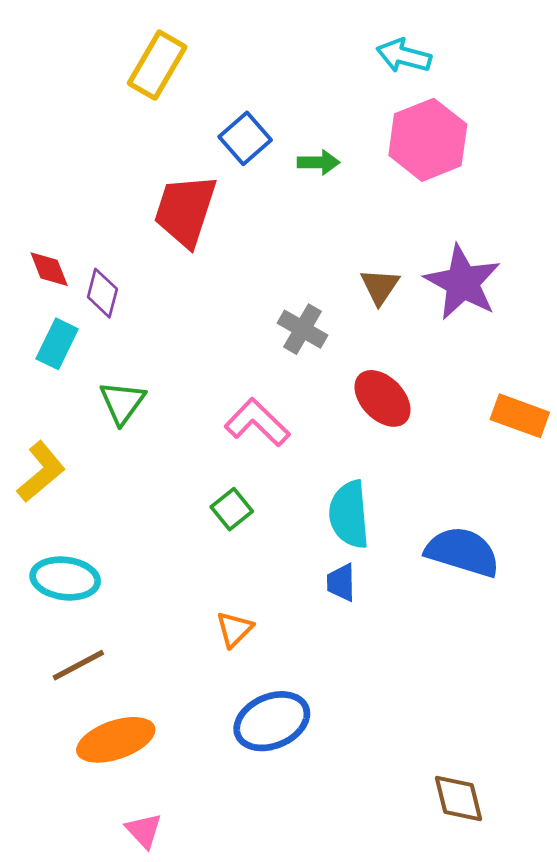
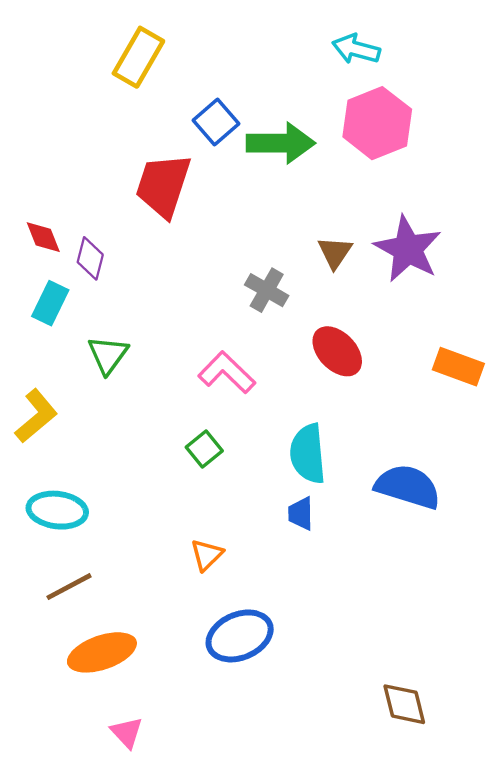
green arrow: (318, 162) -> (281, 143), size x1.8

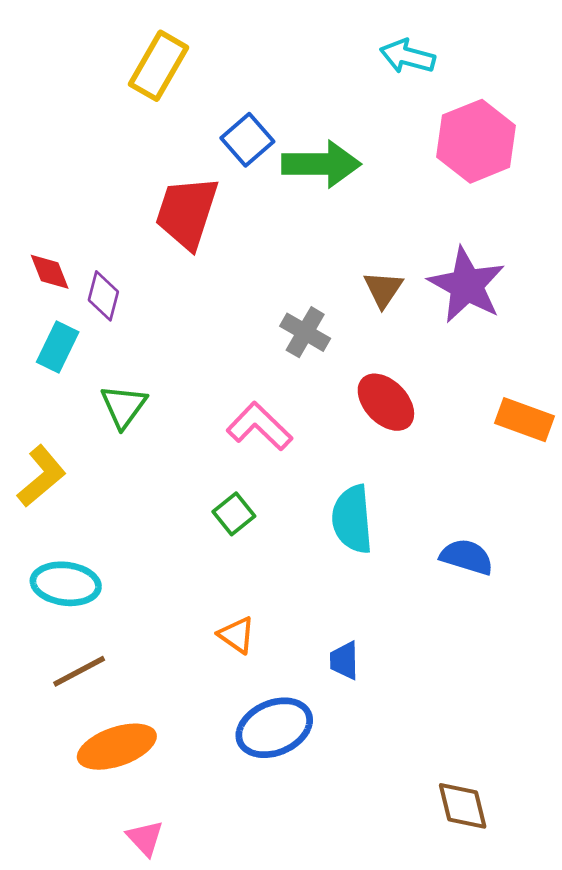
pink hexagon: (377, 123) -> (476, 141), moved
blue semicircle: (408, 487) -> (467, 557), size x0.7
blue trapezoid: (301, 514) -> (344, 660), moved
orange triangle: (207, 555) -> (237, 635), turned -40

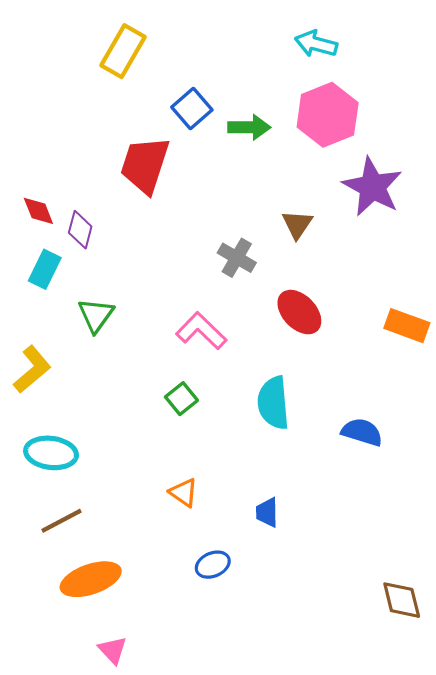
pink hexagon: (476, 141) -> (328, 115), moved
green arrow: (321, 164) -> (249, 127), size x0.7
purple star: (467, 285) -> (372, 187), moved
blue ellipse: (274, 728) -> (213, 565), size x0.6
brown diamond: (463, 806) -> (402, 600), moved

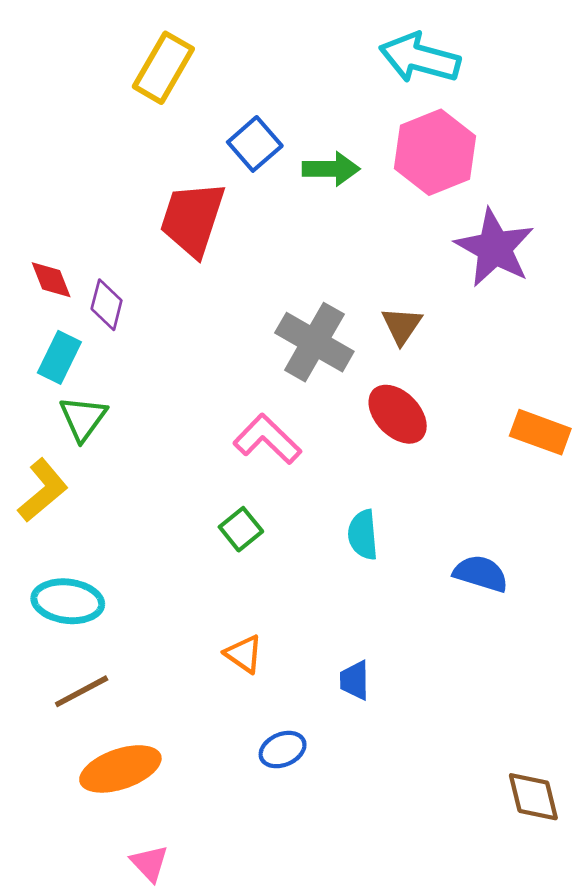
cyan arrow: (316, 44) -> (420, 58), size x1.4
brown triangle: (297, 224) -> (402, 325), moved
gray cross: (237, 258) -> (314, 342), size x1.5
green triangle: (96, 315) -> (83, 418), moved
cyan semicircle: (273, 403) -> (363, 535), size x0.7

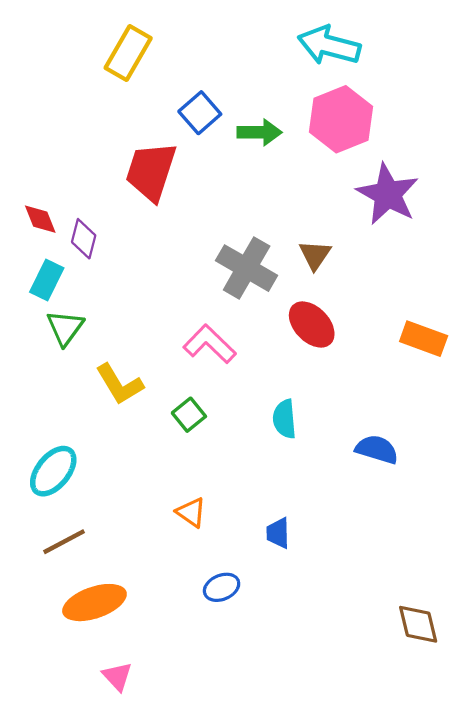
yellow L-shape: (43, 490) -> (119, 384), moved, turned 99
cyan ellipse: (68, 601) -> (53, 471), turned -58

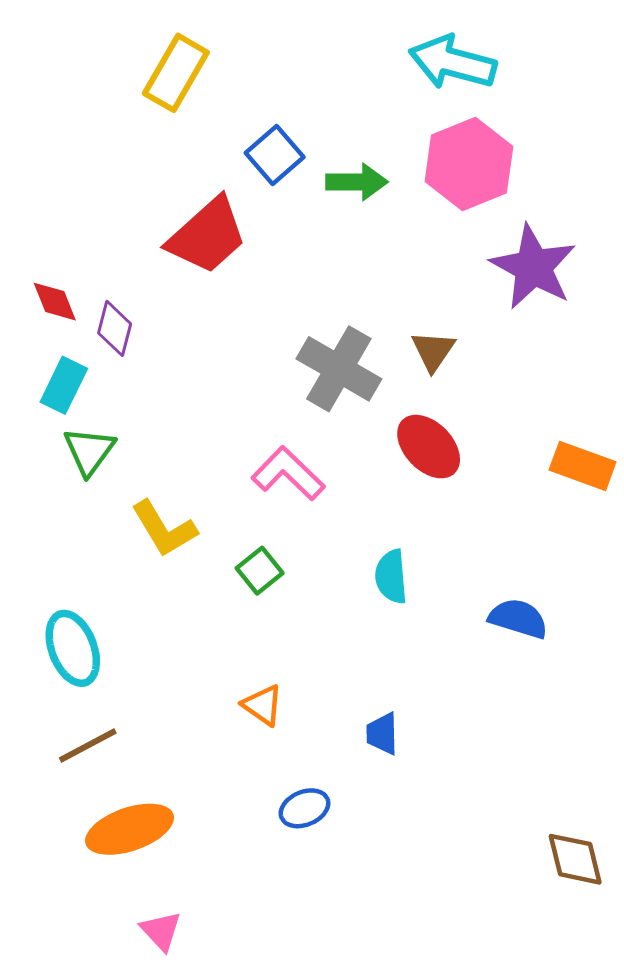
red trapezoid: (151, 171) -> (207, 236), turned -150
cyan ellipse: (53, 471) -> (73, 648), turned -60

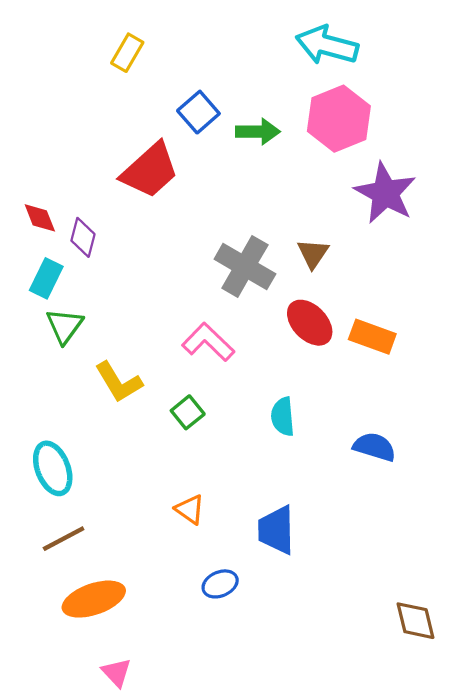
yellow rectangle: (176, 73) -> (127, 53), size x0.7
orange rectangle: (583, 466) -> (372, 337), moved
blue trapezoid: (382, 734) -> (276, 530), size x1.6

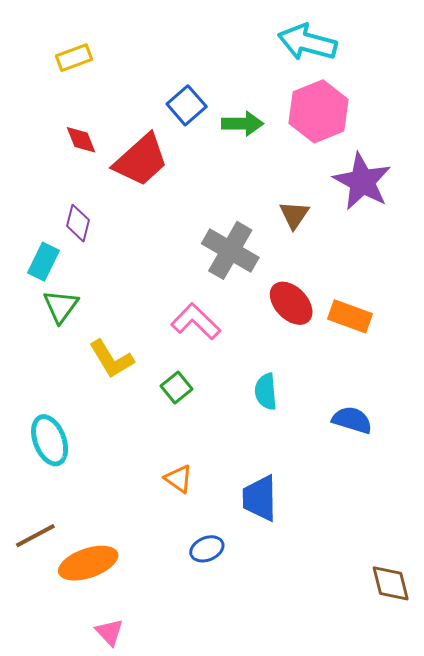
yellow rectangle: (127, 53) -> (74, 58), moved, turned 40
red diamond: (40, 218) -> (81, 140), moved
brown triangle: (313, 254) -> (294, 215), moved
brown line: (64, 539) -> (35, 536), moved

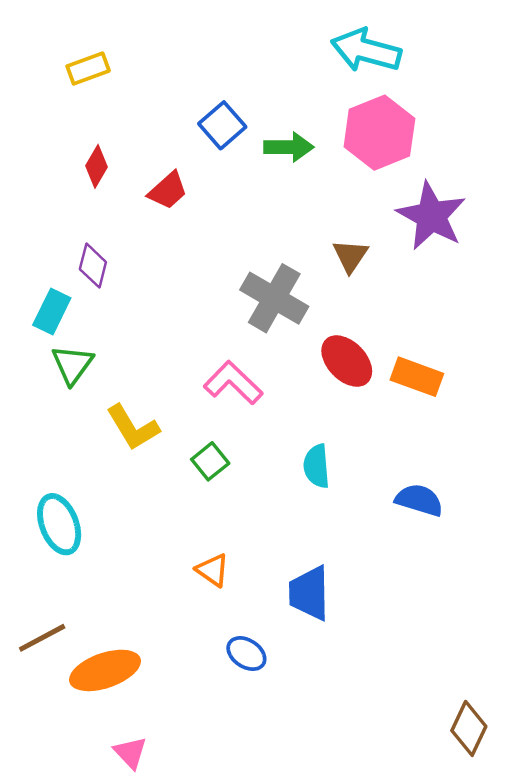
red diamond: (81, 140) -> (97, 166), turned 52
red trapezoid: (141, 160) -> (168, 191), size x0.6
blue ellipse: (207, 549) -> (246, 654), turned 56
brown diamond: (391, 583) -> (469, 728), moved, turned 39

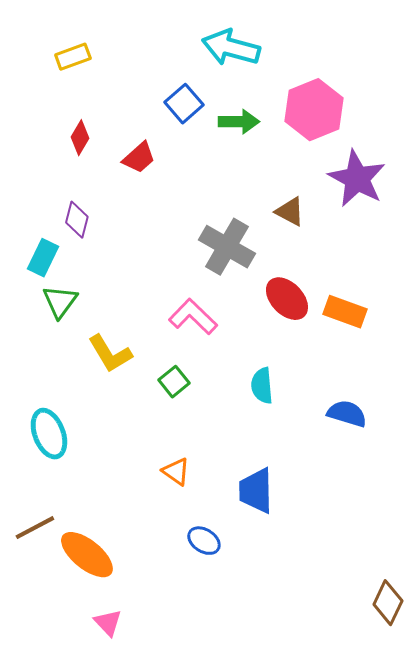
cyan arrow: (366, 50) -> (231, 48), moved
brown triangle: (350, 256) -> (290, 212), turned -36
orange ellipse: (105, 670) -> (87, 555), turned 58

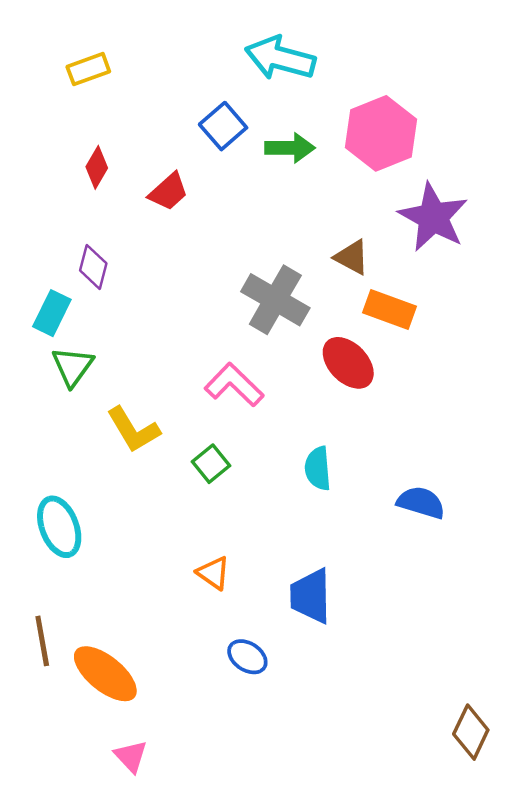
orange rectangle: (345, 312) -> (389, 309), moved
brown line: (35, 528) -> (42, 641), turned -72

